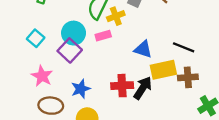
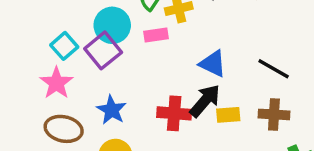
cyan square: (36, 38) -> (64, 46), moved
yellow rectangle: (163, 70) -> (228, 115), moved, size x0.6
black arrow: (143, 88) -> (205, 101), moved
blue star: (81, 89) -> (112, 110), turned -30

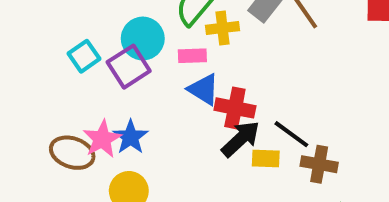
blue triangle: (213, 64) -> (204, 89), moved
black line: (274, 69) -> (291, 134), moved
pink star: (56, 83) -> (102, 139), moved
red cross: (174, 113) -> (235, 108), moved

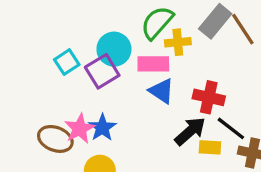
pink rectangle: (192, 56) -> (153, 64), size x1.4
red cross: (235, 108) -> (209, 97), moved

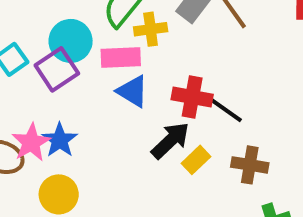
black line: (231, 128) -> (225, 109), moved
yellow rectangle: (210, 147) -> (196, 160), turned -45

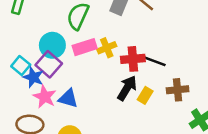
yellow cross: (151, 29) -> (107, 48), moved
blue triangle: (132, 91) -> (68, 98), moved
blue star: (60, 140) -> (33, 77), moved
pink star: (31, 143) -> (45, 97), moved

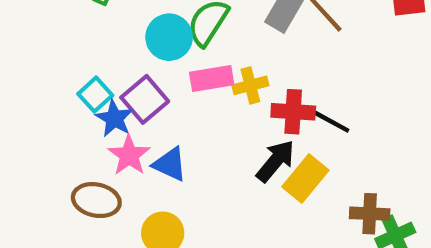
cyan circle: (52, 45) -> (169, 37), moved
brown cross: (178, 90) -> (370, 214), moved
yellow rectangle: (145, 95) -> (305, 179), size x1.5

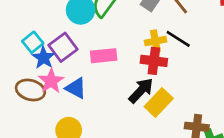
pink rectangle: (212, 79) -> (104, 56), moved
yellow cross: (250, 85) -> (155, 41), moved
black line: (330, 121) -> (178, 39), moved
brown ellipse: (96, 200) -> (30, 90), moved

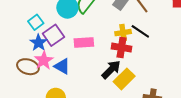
cyan square: (33, 42) -> (36, 22), moved

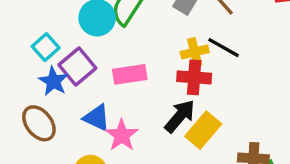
pink star: (44, 60) -> (122, 135), moved
brown ellipse: (28, 67) -> (39, 123), turned 40

